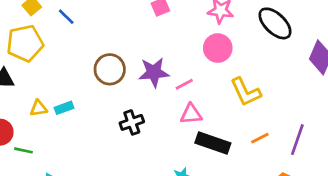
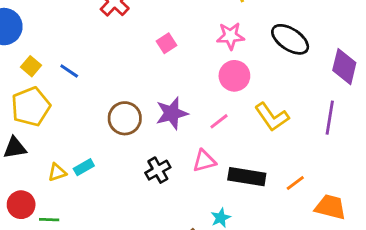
pink line: (184, 84) -> (219, 121), moved
pink triangle: (191, 114) -> (204, 161), moved
orange line: (260, 138) -> (295, 183), moved
purple line: (297, 140) -> (330, 118), moved

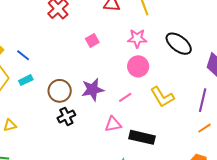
cyan rectangle: (84, 167) -> (26, 80), moved
black cross: (158, 170) -> (66, 116), moved
orange line: (295, 183) -> (204, 128), moved

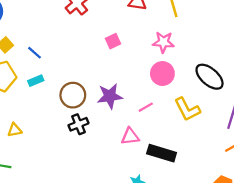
black ellipse: (179, 44) -> (210, 77), moved

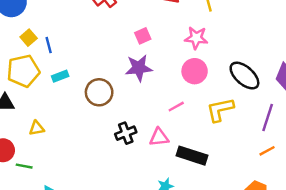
blue line: (35, 53) -> (49, 45), moved, turned 32
purple star: (110, 96) -> (139, 68), moved
yellow L-shape: (187, 109) -> (220, 110), turned 104
black cross: (79, 124) -> (126, 133), moved

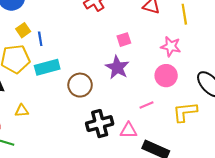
purple star: (139, 68) -> (117, 67), turned 30
cyan rectangle: (60, 76) -> (47, 67), size x1.6
black cross: (126, 133) -> (100, 124), size x1.4

